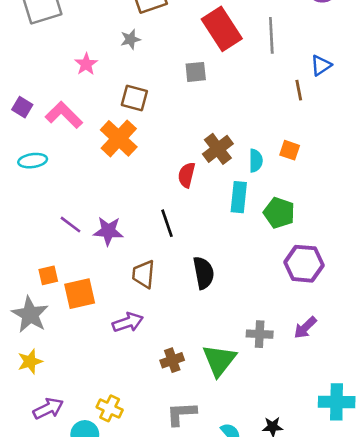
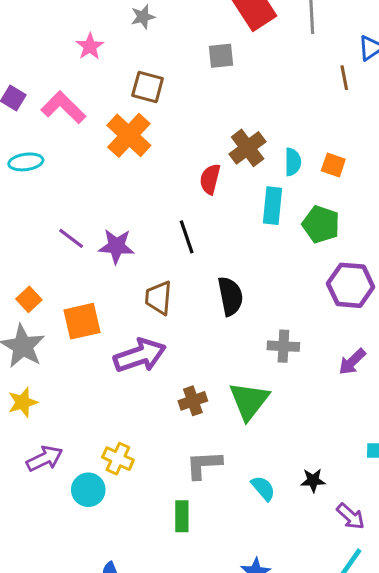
orange square: (290, 150) -> (333, 165), moved
orange square: (48, 275) -> (29, 299), moved, turned -30
purple arrow: (128, 322) -> (140, 356), size x1.4
gray cross: (260, 334) -> (283, 346), moved

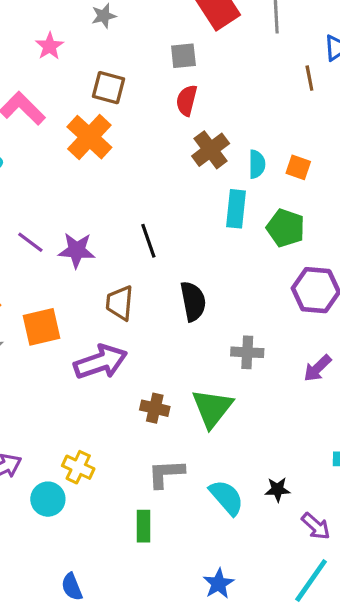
red semicircle: (210, 179) -> (187, 100), moved
brown cross: (193, 401) -> (155, 408), turned 32
cyan semicircle: (263, 488) -> (227, 497), size x1.4

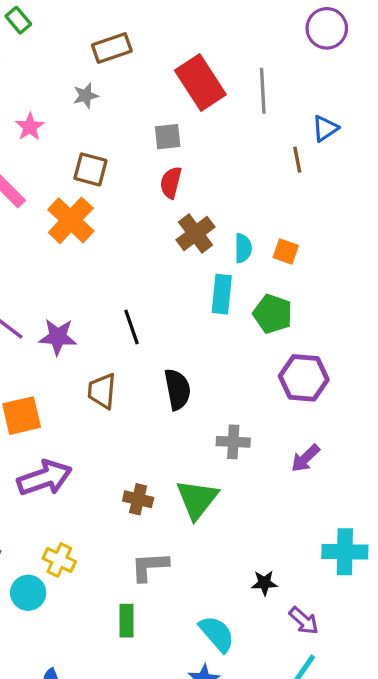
purple arrow: (101, 362) -> (45, 478), moved
cyan semicircle: (227, 497) -> (217, 634), moved

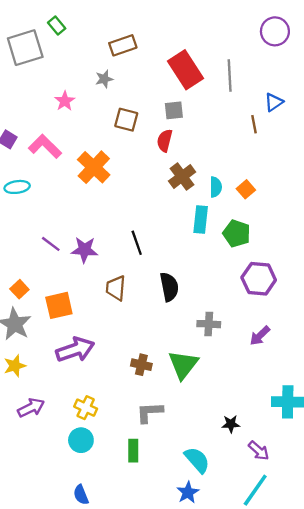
gray square: (168, 137) -> (174, 110), moved
brown square: (90, 169) -> (126, 120), moved
orange square: (286, 251) -> (246, 189), turned 30
cyan circle: (28, 593) -> (81, 440), moved

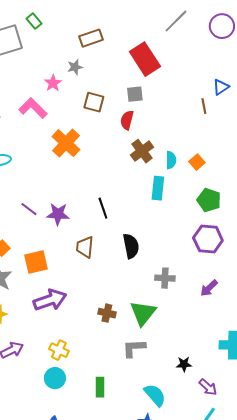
gray line: (230, 75) -> (176, 21), moved, turned 48
pink star: (65, 101) -> (53, 83), moved
pink L-shape: (45, 146) -> (33, 108), moved
green pentagon: (237, 233) -> (209, 200), moved
gray L-shape: (149, 412) -> (134, 348), moved

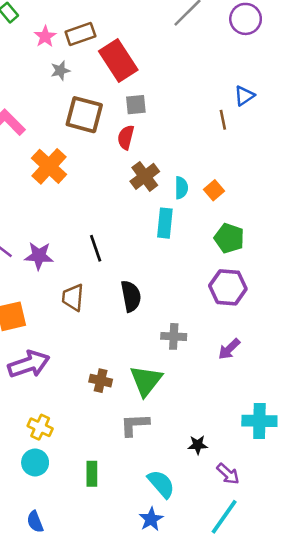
red rectangle: (145, 59) -> (118, 60), moved
pink star: (53, 83) -> (45, 37), moved
brown square: (94, 102) -> (84, 115), size x1.4

